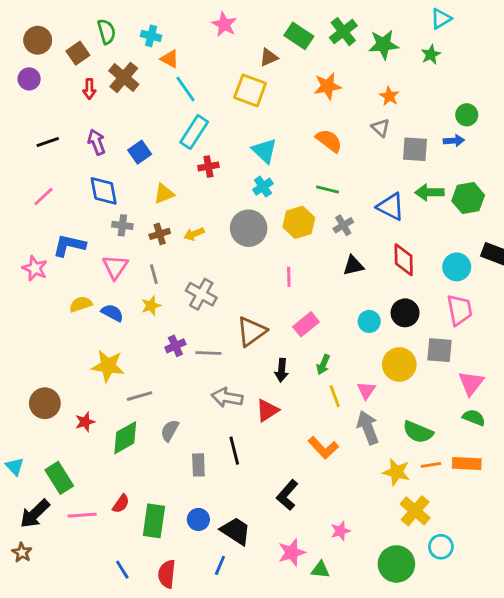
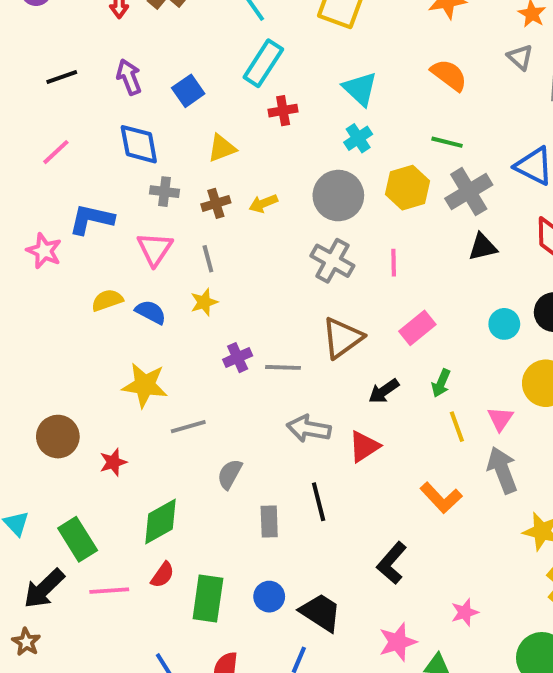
gray cross: (343, 225) -> (469, 192), size x1.6
gray cross: (201, 294) -> (332, 261), moved
black arrow: (282, 370) -> (384, 391), turned 50
green diamond: (125, 438) -> (161, 521), moved

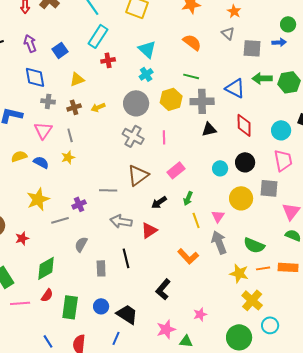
gray cross: (469, 192) -> (202, 101), turned 30
purple cross: (238, 358) -> (79, 204), moved
yellow star: (145, 385) -> (38, 199), turned -30

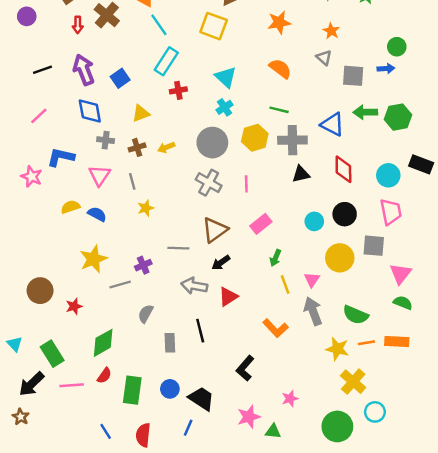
purple arrow: (30, 43) -> (84, 70), size x1.4
yellow star: (68, 157) -> (146, 208), moved
black arrow: (159, 202) -> (221, 263), moved

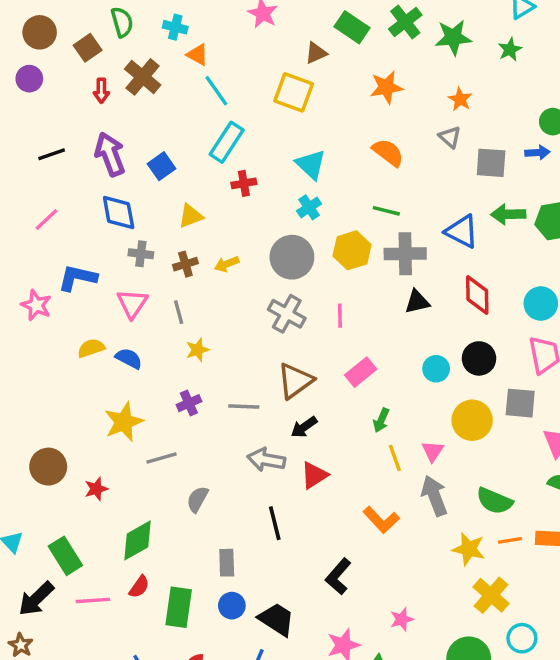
purple cross: (143, 265) -> (189, 403), moved
gray rectangle: (170, 343) -> (227, 563), moved

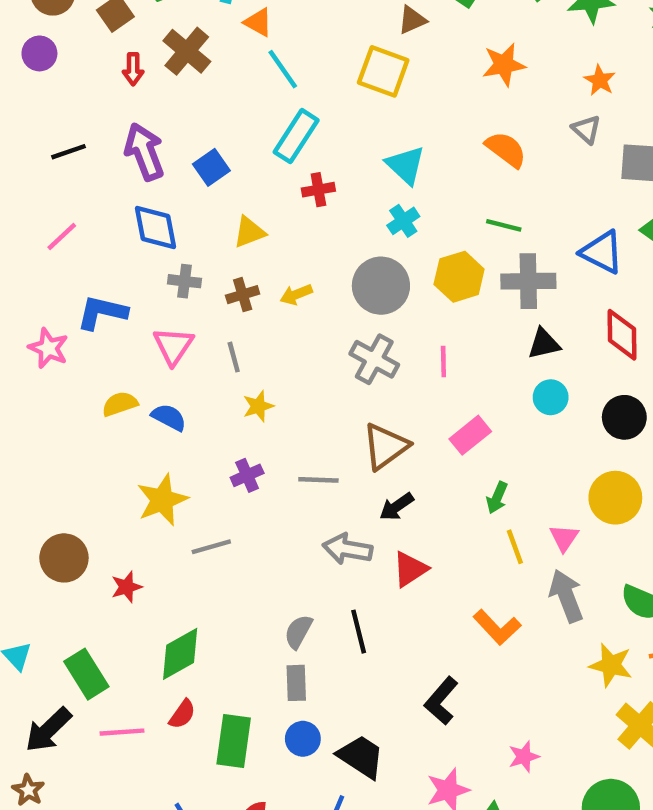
cyan circle: (436, 369) -> (551, 397), moved
gray semicircle: (198, 499) -> (298, 632), moved

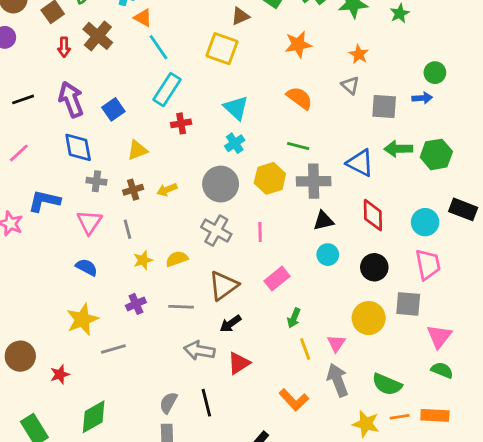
yellow semicircle: (120, 404) -> (177, 259), moved

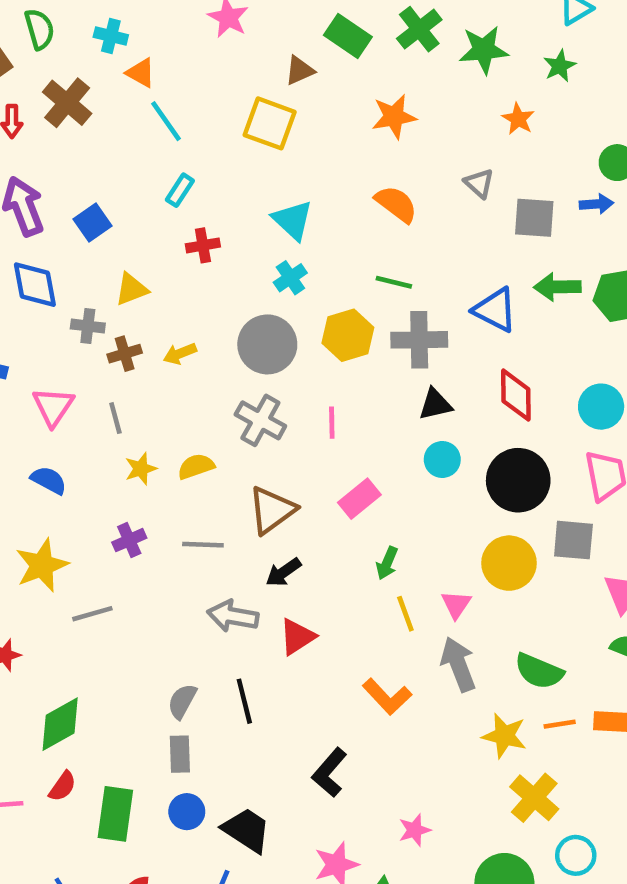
orange star: (359, 54) -> (518, 119), moved
cyan rectangle: (167, 90) -> (180, 190), size x0.6
gray cross: (96, 181) -> (88, 326), moved
black circle: (374, 267) -> (518, 480), size x1.4

